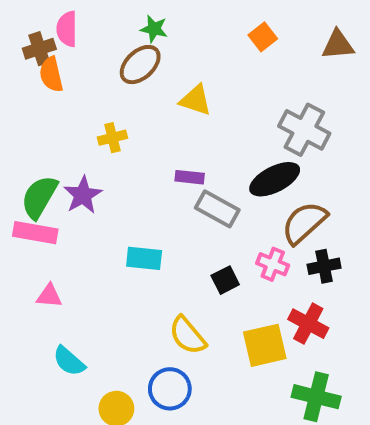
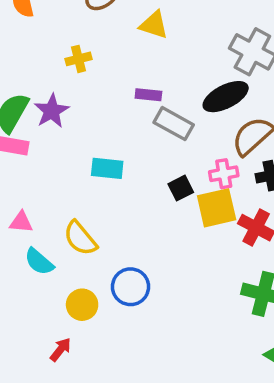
pink cross: (273, 264) -> (224, 174), turned -32
pink triangle: (49, 296) -> (21, 222), moved
yellow semicircle: (188, 335) -> (80, 238), moved
yellow square: (265, 345) -> (217, 208), moved

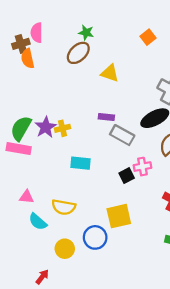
yellow cross: (78, 59) -> (63, 128), moved
pink cross: (224, 174) -> (142, 167), moved
yellow square: (217, 208) -> (119, 216), moved
yellow semicircle: (80, 238) -> (64, 207), turned -40
red arrow: (61, 350) -> (42, 277), moved

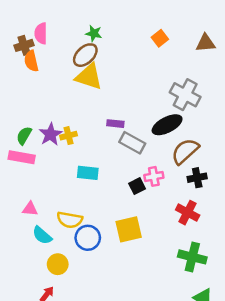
yellow triangle: (110, 73) -> (89, 77), moved, size x1.4
green semicircle: (21, 128) -> (24, 136), size x0.7
blue circle: (95, 237) -> (88, 238), moved
yellow circle: (65, 249) -> (58, 264), moved

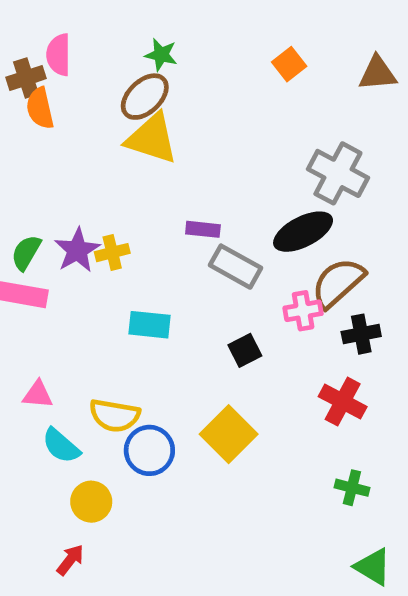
pink cross: (154, 176) -> (303, 311), moved
yellow square: (129, 229) -> (229, 434), turned -32
green cross: (192, 257) -> (352, 488), size x0.6

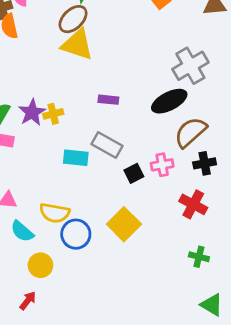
gray cross: (338, 173) -> (190, 66), turned 32
gray rectangle: (236, 267) -> (107, 145), moved
pink cross: (303, 311) -> (162, 165), moved

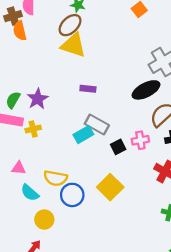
purple rectangle: (108, 100) -> (88, 89), moved
yellow cross: (53, 114) -> (33, 129), moved
cyan rectangle: (76, 158) -> (83, 135), moved, turned -36

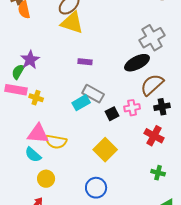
purple star: (38, 99) -> (30, 60), moved
yellow cross: (33, 129) -> (36, 98), turned 32
pink triangle: (19, 168) -> (38, 134), moved, size x1.6
blue circle: (72, 195) -> (96, 188), moved

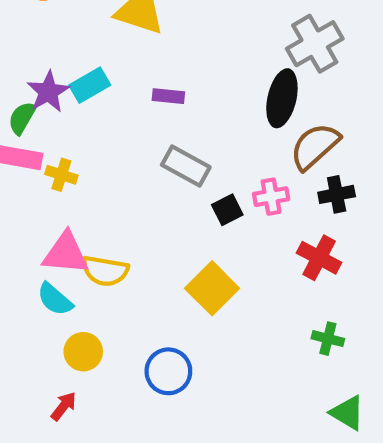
black ellipse: (137, 63) -> (282, 98), turned -50
cyan rectangle: (81, 103) -> (90, 85), moved
blue circle: (96, 188) -> (168, 371), moved

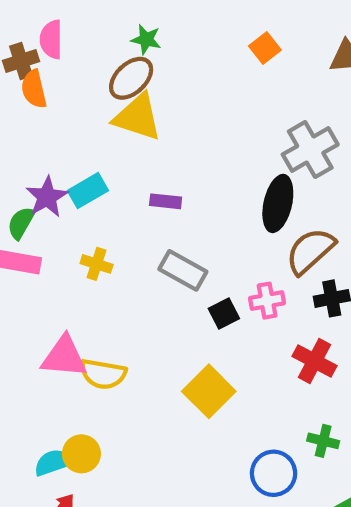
yellow cross: (61, 175) -> (97, 264), moved
cyan semicircle: (55, 299) -> (53, 462), moved, turned 120
blue circle: (168, 371) -> (274, 473), moved

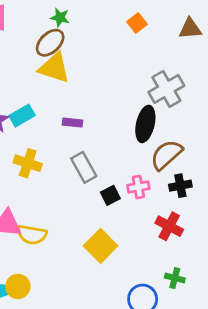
yellow cross: (97, 264) -> (28, 163), size x1.4
gray rectangle: (183, 270) -> (84, 167), turned 32

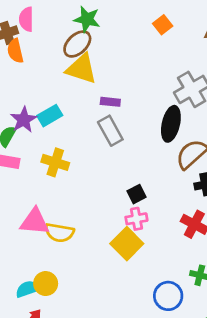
green star: (60, 17) -> (87, 19), size x1.4
purple rectangle: (73, 123) -> (110, 102), moved
gray rectangle: (84, 167) -> (110, 131), moved
pink cross: (138, 187) -> (136, 219), moved

